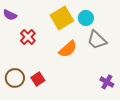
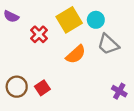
red cross: (28, 37) -> (39, 34), moved

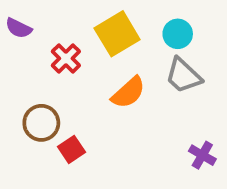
cyan circle: (96, 20) -> (178, 34), moved
brown circle: (17, 87) -> (41, 123), moved

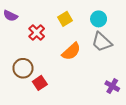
yellow square: (117, 34) -> (65, 19), size x0.6

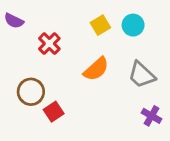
yellow square: (65, 19) -> (100, 25), moved
gray trapezoid: (102, 42) -> (142, 75), moved

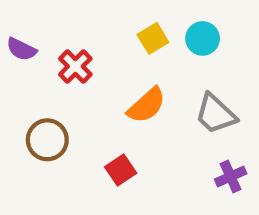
purple semicircle: (14, 21) -> (21, 49), moved
red square: (54, 112) -> (121, 170), moved
purple cross: (152, 116) -> (231, 176), turned 36

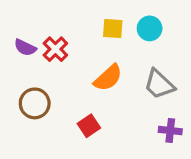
yellow square: (153, 38) -> (113, 28), turned 35
purple semicircle: (21, 49) -> (25, 48), moved
purple cross: (231, 176) -> (170, 131), turned 30

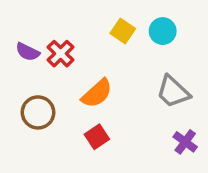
yellow square: (113, 28) -> (123, 31), turned 30
orange semicircle: (108, 78) -> (97, 93), moved
purple cross: (170, 131) -> (185, 142), turned 30

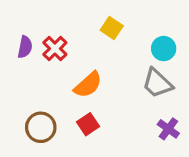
cyan circle: (163, 31) -> (164, 49), moved
purple semicircle: (28, 52) -> (25, 47), turned -105
brown circle: (38, 112) -> (41, 127), moved

